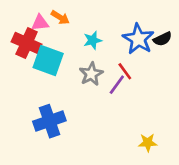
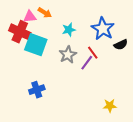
black semicircle: (163, 39) -> (121, 45), moved
blue cross: (49, 121) -> (37, 90), size x0.7

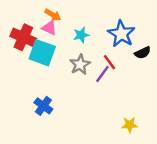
pink triangle: (30, 17) -> (49, 28), moved, turned 32
blue cross: (37, 90) -> (43, 106), turned -35

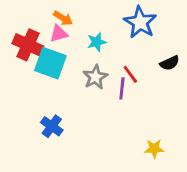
pink triangle: (49, 28) -> (59, 34), turned -42
blue star: (121, 34) -> (140, 22), moved
purple line: (102, 74) -> (122, 88), turned -30

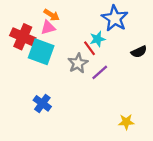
cyan star: (97, 42) -> (97, 39), moved
red line: (130, 74) -> (89, 48), moved
purple line: (122, 88) -> (100, 72), turned 42

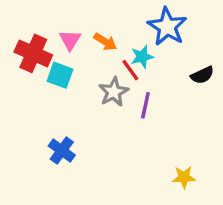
orange arrow: (51, 15) -> (105, 42), moved
pink triangle: (48, 28) -> (70, 40), turned -42
cyan square: (41, 52) -> (60, 75), size x0.7
purple line: (100, 72) -> (145, 105), turned -36

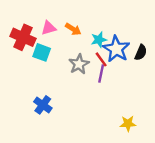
blue star: (167, 27) -> (116, 49), moved
pink triangle: (70, 40) -> (49, 28), turned 42
red line: (130, 70) -> (101, 59), moved
black semicircle: (202, 75) -> (141, 52), turned -42

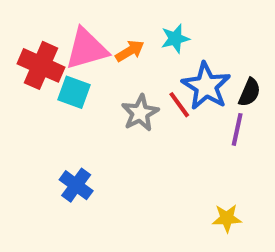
pink triangle: (49, 28) -> (86, 49), size x1.6
orange arrow: (73, 29) -> (130, 51), turned -63
cyan star: (99, 40) -> (175, 39), moved
purple line: (101, 73) -> (237, 129), moved

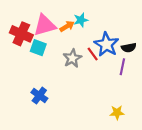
cyan star: (175, 39) -> (81, 20), moved
black semicircle: (250, 92) -> (129, 48), turned 56

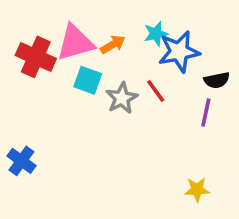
cyan star: (81, 20) -> (156, 34), moved
blue star: (106, 44) -> (179, 52), moved, turned 30
cyan square: (38, 48) -> (88, 80), moved
blue cross: (39, 95) -> (21, 161), moved

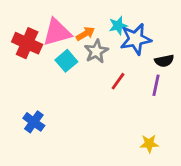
cyan square: (88, 80) -> (66, 61), turned 30
red line: (156, 91) -> (118, 81), moved, turned 72
gray star: (122, 98) -> (96, 51), moved
blue cross: (21, 161) -> (34, 122), moved

